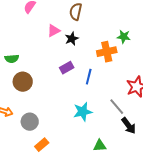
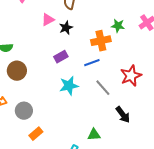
blue line: (89, 77) -> (92, 63), moved, turned 56
gray line: (117, 107) -> (103, 88), moved
cyan star: (83, 112) -> (69, 86), moved

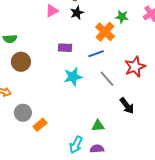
black star: (66, 28) -> (77, 13), moved
orange cross: (101, 41) -> (105, 32), turned -36
purple rectangle: (61, 57) -> (65, 48), turned 32
gray circle: (24, 111) -> (23, 113), moved

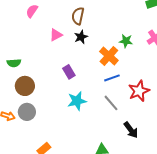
purple rectangle: (65, 48) -> (69, 72), turned 56
blue line: (96, 54) -> (112, 78), moved
gray circle: (23, 113) -> (27, 112), moved

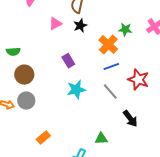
red star: (139, 91) -> (138, 80), turned -30

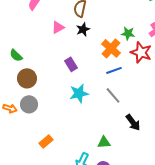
green semicircle: (13, 52) -> (16, 55), turned 48
red star: (138, 80) -> (141, 52), moved

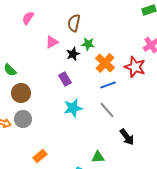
black star: (83, 29) -> (73, 54), moved
green star: (128, 33) -> (88, 44), moved

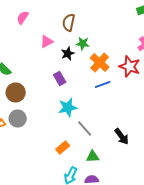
gray line: (107, 110) -> (85, 128), moved
orange rectangle: (40, 156) -> (63, 148), moved

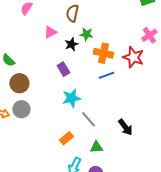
orange cross: (100, 62) -> (103, 53), turned -30

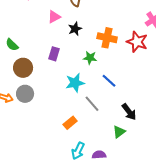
green star: (86, 34) -> (90, 58), moved
purple rectangle: (63, 69) -> (54, 54), moved, turned 48
blue line: (106, 75) -> (109, 81), moved, turned 63
green triangle: (96, 147) -> (119, 132), moved, turned -32

